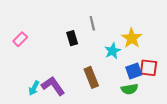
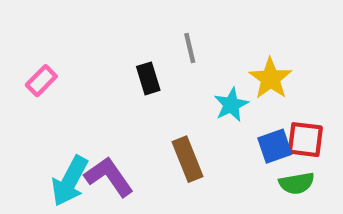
cyan arrow: (34, 88) -> (70, 181), size x1.6
green semicircle: (130, 89) -> (297, 183), moved

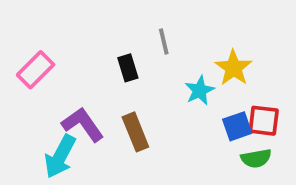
pink rectangle: (41, 81) -> (36, 70), size x1.4
brown rectangle: (188, 159) -> (135, 132), moved
purple L-shape: (109, 177) -> (83, 124), moved

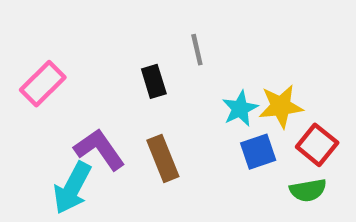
yellow star: (233, 68) -> (281, 106), moved, turned 30
red square: (264, 121) -> (317, 145), turned 32
blue square: (237, 126) -> (258, 152), moved

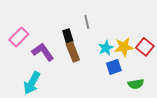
red square: (317, 145) -> (145, 47), moved
purple L-shape: (99, 149) -> (43, 52), moved
brown rectangle: (163, 158) -> (73, 52), moved

